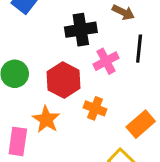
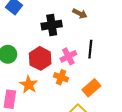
black line: (139, 49) -> (90, 49), moved
pink cross: (106, 61) -> (68, 56), moved

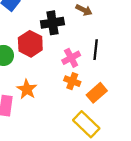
red hexagon: (40, 58) -> (30, 44), moved
orange cross: (61, 77) -> (72, 81), moved

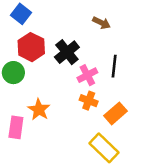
black cross: (52, 23) -> (67, 52), moved, turned -30
red hexagon: (30, 44) -> (31, 47), moved

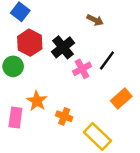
black line: (114, 66) -> (107, 60), turned 30
orange cross: (89, 101) -> (64, 116), moved
orange rectangle: (115, 113) -> (121, 98), moved

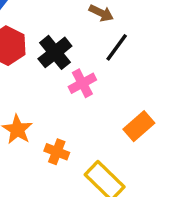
black line: (107, 60) -> (117, 47), moved

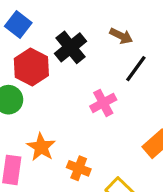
black cross: (55, 52) -> (71, 47), moved

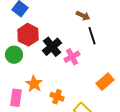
black cross: (71, 47) -> (52, 47), moved
black line: (136, 69) -> (92, 36), turned -54

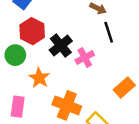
orange star: (34, 84) -> (39, 78), moved
orange cross: (57, 97) -> (67, 105), size x1.6

